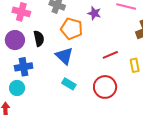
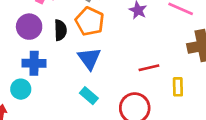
orange pentagon: (72, 29) -> (90, 21), moved

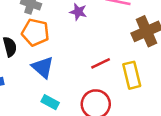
yellow rectangle: (178, 87) -> (132, 75), size x1.5

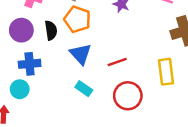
red line: (101, 63) -> (117, 62), moved

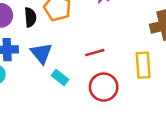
blue triangle: (81, 54) -> (41, 53), moved

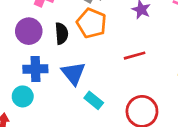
red line: (95, 53) -> (135, 56), moved

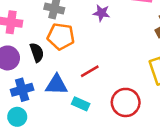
red line: (135, 56) -> (90, 71), moved
blue triangle: (73, 73) -> (57, 85), turned -35

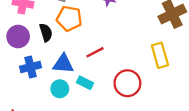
cyan circle: (17, 117) -> (60, 89), moved

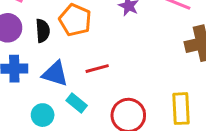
yellow rectangle: (160, 55) -> (181, 109), moved
cyan circle: (60, 89) -> (43, 115), moved

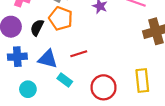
black semicircle: (43, 31) -> (37, 28), turned -147
cyan circle: (43, 115) -> (28, 89), moved

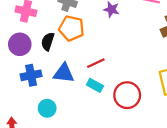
cyan rectangle: (65, 80) -> (95, 85), moved

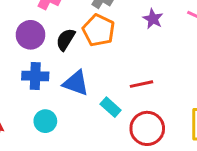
red line: (96, 63) -> (141, 84), moved

